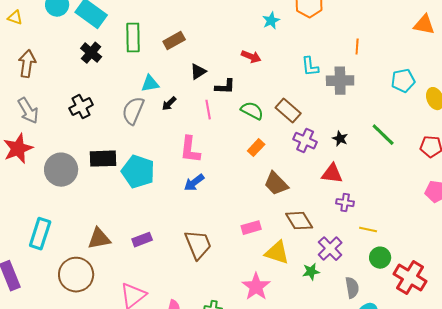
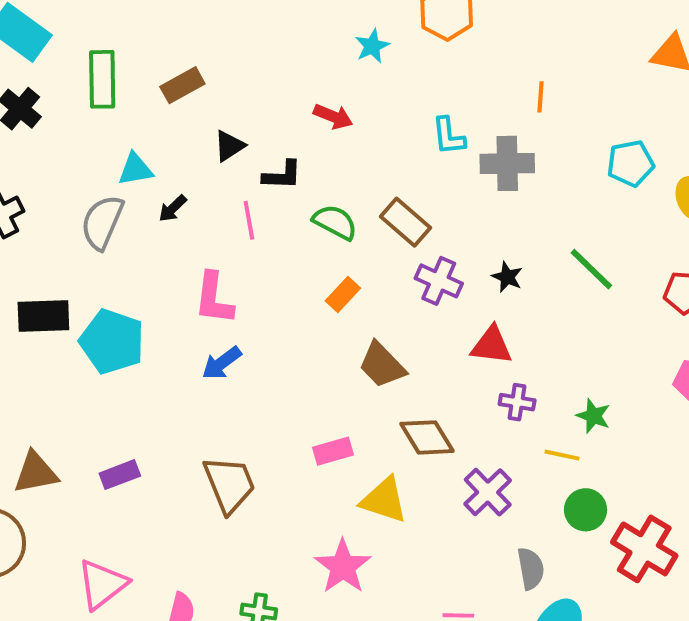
green star: (311, 272) -> (593, 416), moved, turned 30

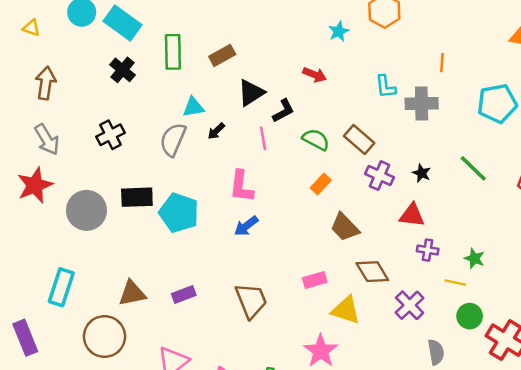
black triangle: (229, 146) -> (251, 93), size x1.4
cyan pentagon: (631, 163) -> (497, 104), size x1.4
black L-shape: (282, 175) -> (283, 111), turned -30

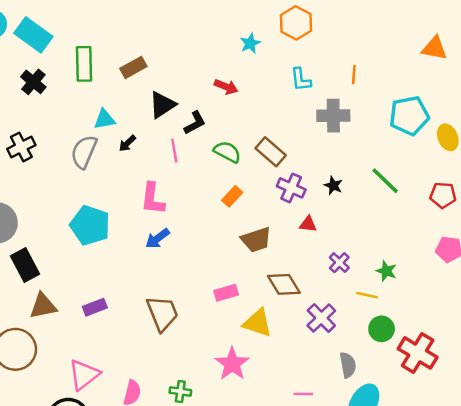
cyan L-shape: (386, 87) -> (301, 80), moved
black rectangle: (137, 197) -> (25, 265), moved, turned 64
red triangle: (412, 215) -> (308, 224), moved, size x0.7
brown trapezoid: (345, 227) -> (256, 240), turned -64
purple cross: (428, 250) -> (339, 263), turned 35

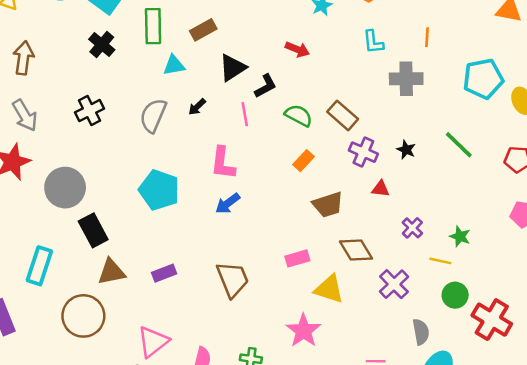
cyan triangle: (104, 119) -> (174, 65), moved

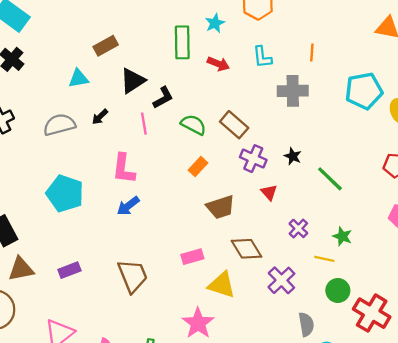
green rectangle: (153, 26) -> (182, 42), moved
red arrow: (297, 49) -> (218, 64), moved
gray semicircle: (153, 115) -> (59, 125), turned 52
green line: (459, 145) -> (330, 179), moved
red triangle: (381, 189) -> (269, 192), turned 42

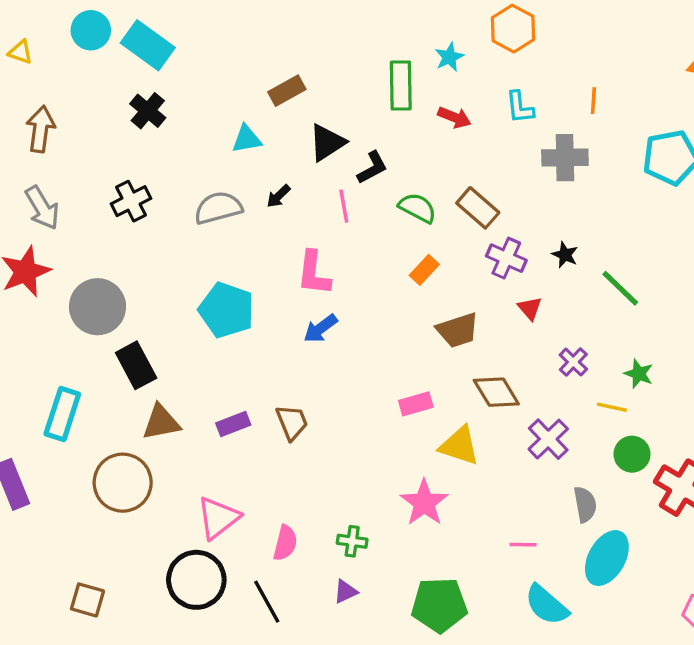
brown trapezoid: (133, 276) -> (292, 422), moved, size x0.7

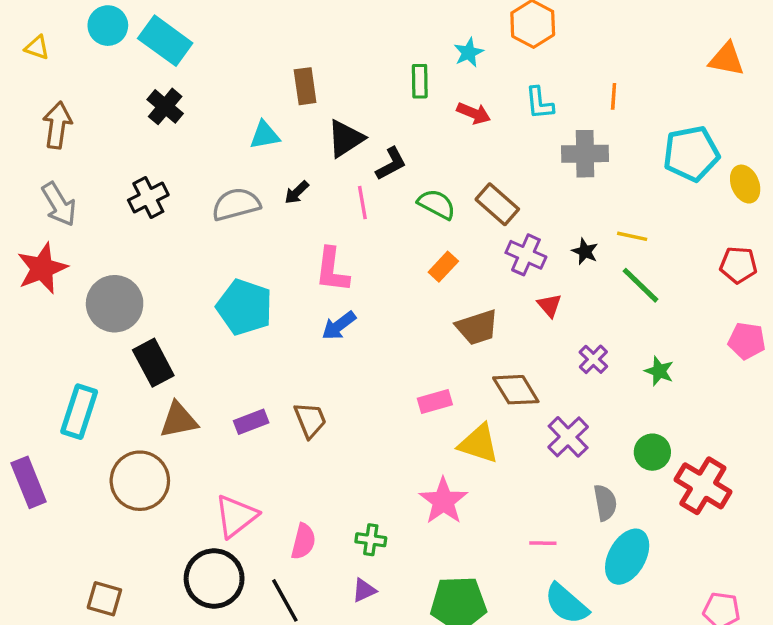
green rectangle: (401, 86) -> (420, 81), size x0.7
brown rectangle: (287, 91) -> (305, 86), turned -69
yellow line: (612, 407) -> (632, 236), moved

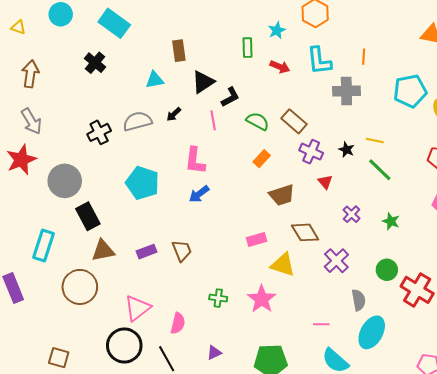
cyan rectangle: (165, 41) -> (114, 23), moved
cyan L-shape: (539, 103) -> (319, 61), size x1.4
black cross: (148, 198) -> (99, 132), moved
green cross: (371, 540) -> (218, 298), moved

